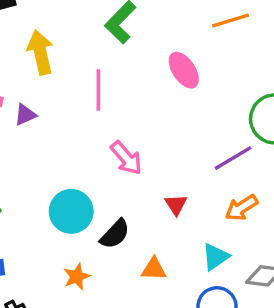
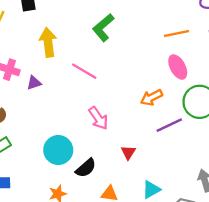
pink ellipse: (184, 70) -> (178, 67), moved
pink line: (98, 90) -> (84, 71), turned -65
orange arrow: (241, 208) -> (152, 97), moved

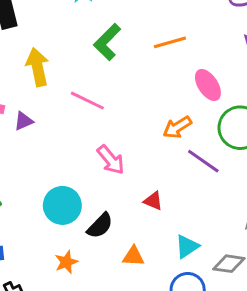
orange line: (176, 34) -> (170, 42), moved
purple line: (169, 125) -> (203, 161), turned 65
red triangle: (128, 152) -> (153, 201), turned -35

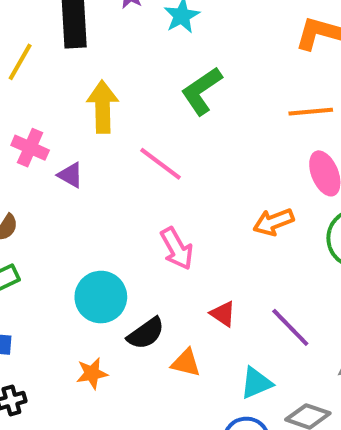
orange line: (170, 42) -> (311, 112), moved
purple triangle: (24, 121) -> (70, 175), turned 42
purple line: (203, 161) -> (290, 327), moved
orange triangle: (133, 256) -> (186, 363), moved

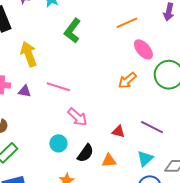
pink line: (161, 164) -> (58, 87), moved
pink arrow: (177, 249) -> (77, 117), moved
cyan circle: (101, 297) -> (58, 143), size x0.7

